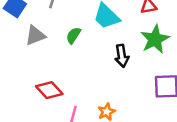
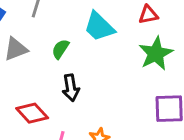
black arrow: (122, 56) -> (71, 88), moved

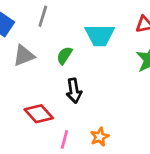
cyan trapezoid: (99, 27) -> (100, 35), turned -44

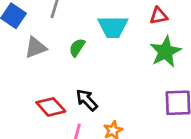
black arrow: (74, 91) -> (87, 100), moved, turned 145

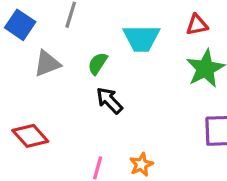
black arrow: (87, 100) -> (109, 101), moved
red diamond: (51, 107) -> (30, 136), moved

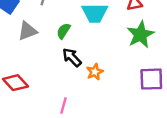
orange star: (141, 164) -> (95, 72), moved

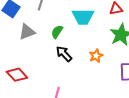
orange star: (95, 72) -> (96, 56), moved

